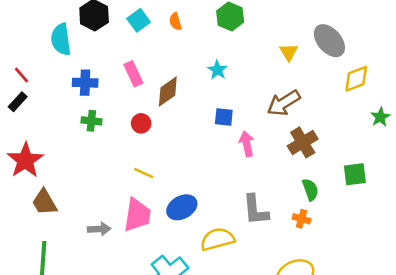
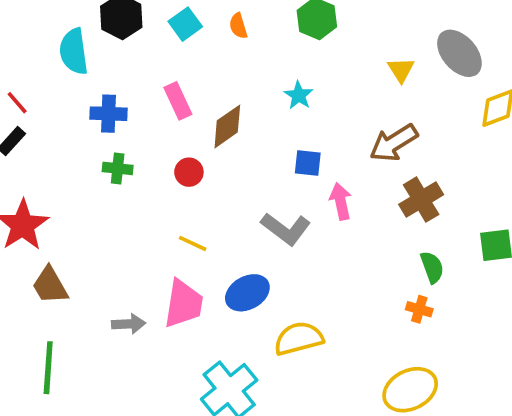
gray L-shape: (256, 210) -> (286, 229), moved, turned -48

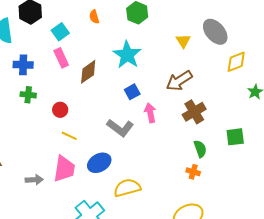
cyan square: (185, 24) -> (60, 32), moved
cyan star: (299, 95) -> (127, 55), size x1.8
blue square: (308, 163) -> (132, 92), turned -35
red circle: (189, 172) -> (60, 110), moved

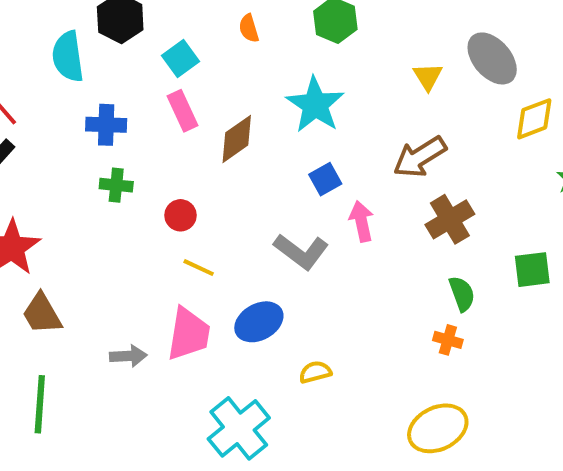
yellow semicircle: (127, 188) -> (315, 372), size x0.6

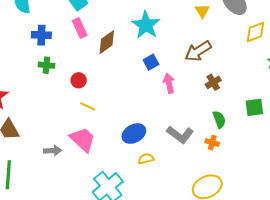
brown cross: (450, 219) -> (213, 82), size x0.7
gray L-shape: (301, 251) -> (180, 135), moved
blue ellipse: (259, 322) -> (134, 134), moved
pink trapezoid: (189, 334) -> (83, 140), turned -56

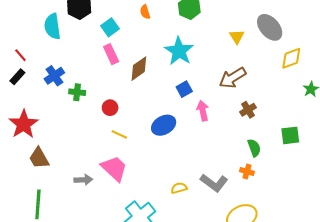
blue cross: (41, 35) -> (54, 76), moved, turned -36
blue ellipse: (134, 134) -> (164, 125), moved
gray L-shape: (180, 135) -> (214, 183), moved

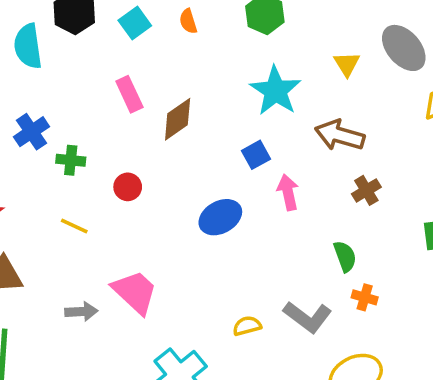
cyan square: (110, 27) -> (135, 23), moved
cyan star: (179, 51) -> (276, 91), moved
brown arrow: (233, 78) -> (340, 135), turned 48
yellow line: (119, 134) -> (74, 226), moved
green semicircle: (254, 148) -> (345, 256), moved

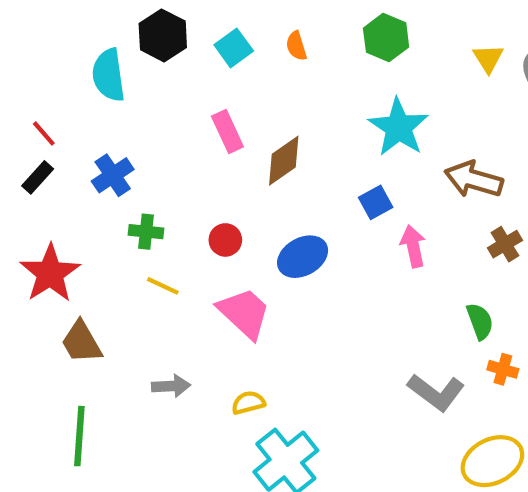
yellow triangle: (347, 64) -> (488, 58), moved
green cross: (71, 160) -> (146, 232), moved
blue ellipse: (220, 217) -> (303, 257), moved
pink trapezoid: (135, 292) -> (244, 313), moved
yellow semicircle: (247, 326) -> (248, 403), moved

